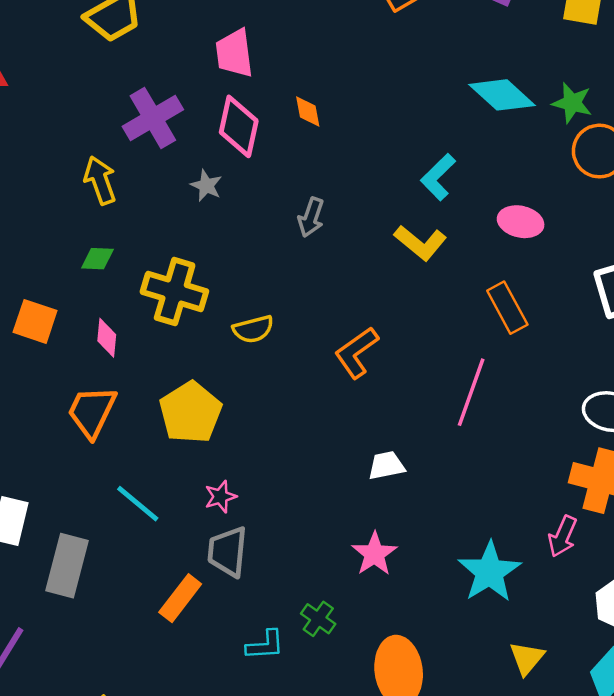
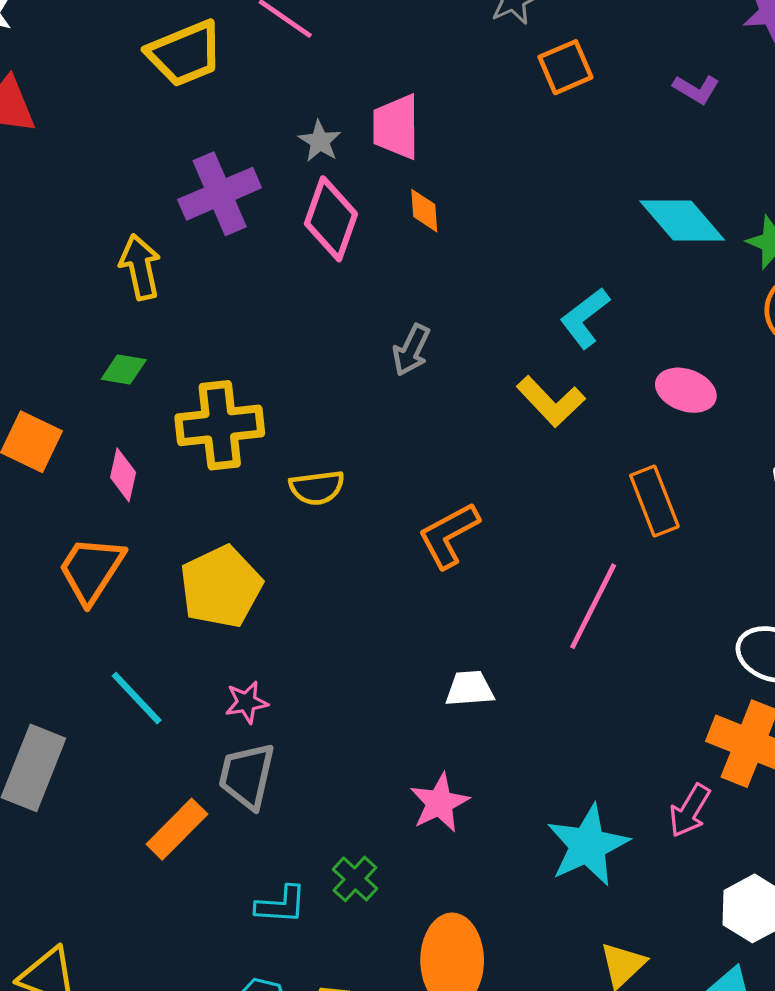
pink trapezoid: (234, 53) -> (396, 127), moved
gray star: (206, 186) -> (320, 141), moved
yellow cross: (175, 292) -> (220, 425), turned -30

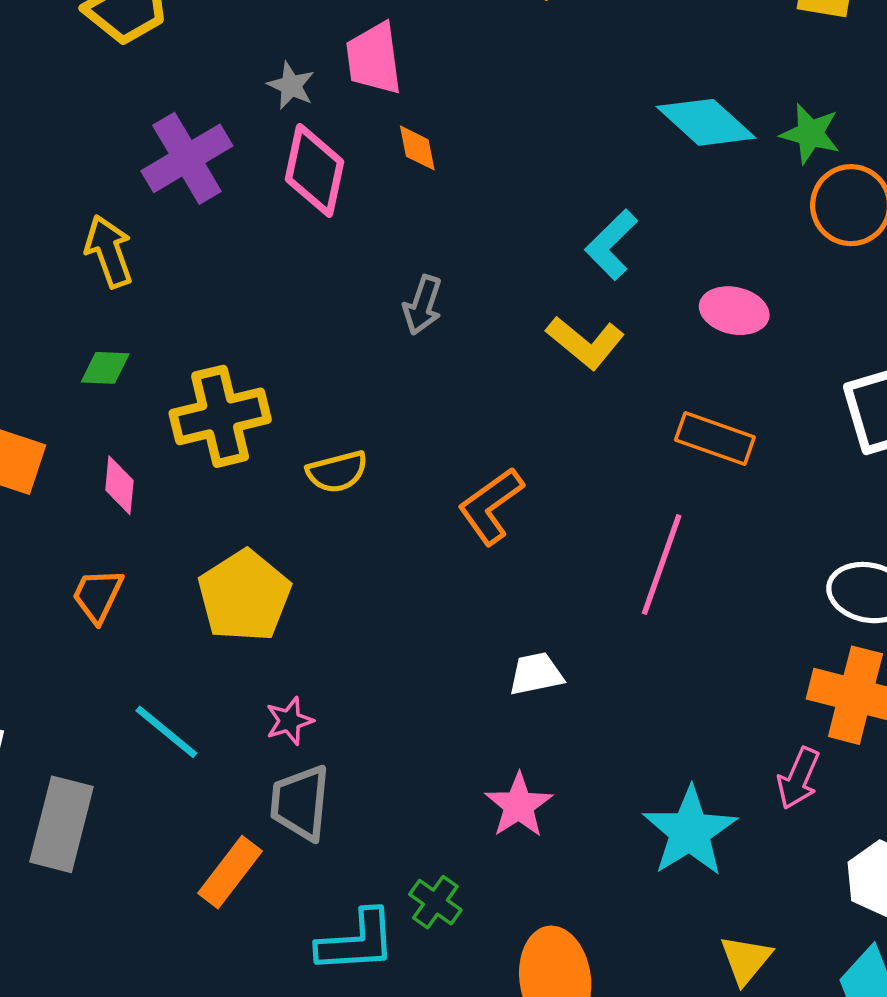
orange rectangle: (654, 501) -> (715, 439), turned -42
orange trapezoid: (91, 570) -> (98, 595), size x0.7
cyan L-shape: (281, 905) -> (357, 941), size x1.4

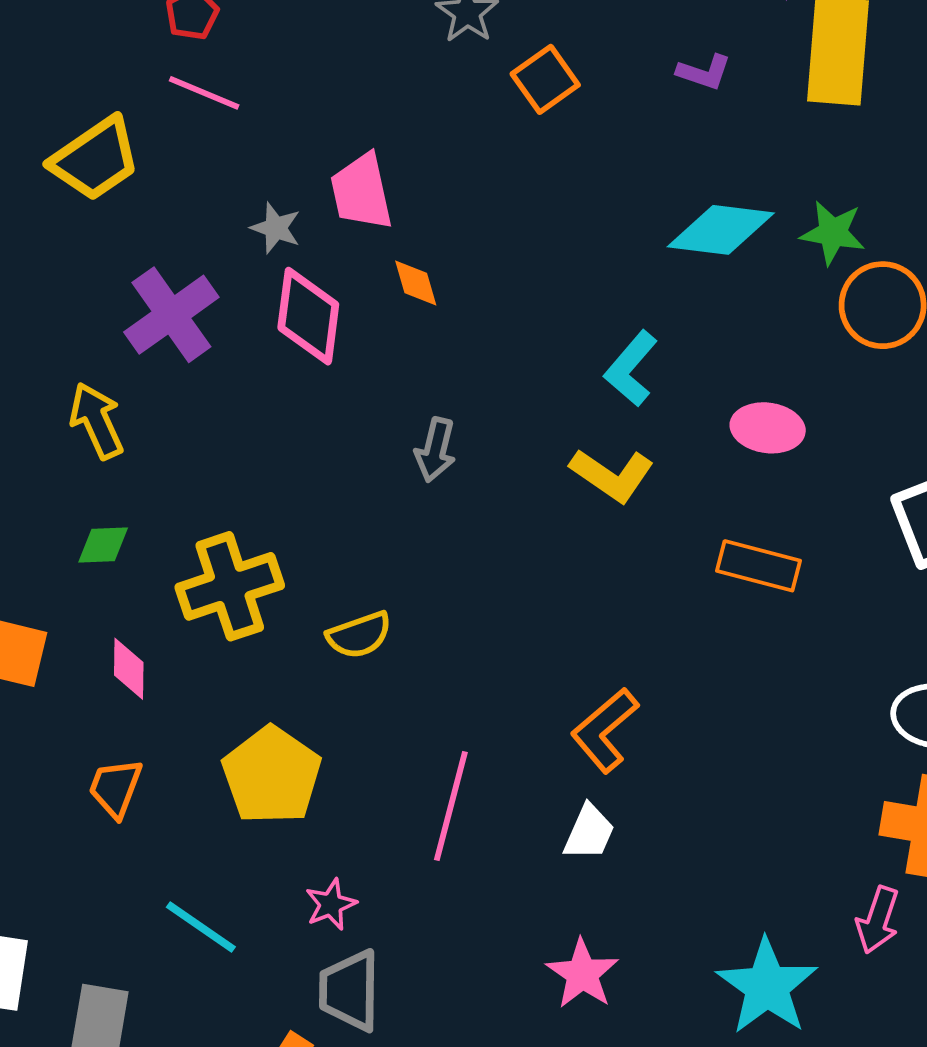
cyan diamond: (706, 122) -> (721, 230), turned -30
orange L-shape: (491, 506) -> (605, 730), moved
pink line: (662, 564) -> (451, 806), moved
white trapezoid: (536, 674) -> (589, 832), turned 130

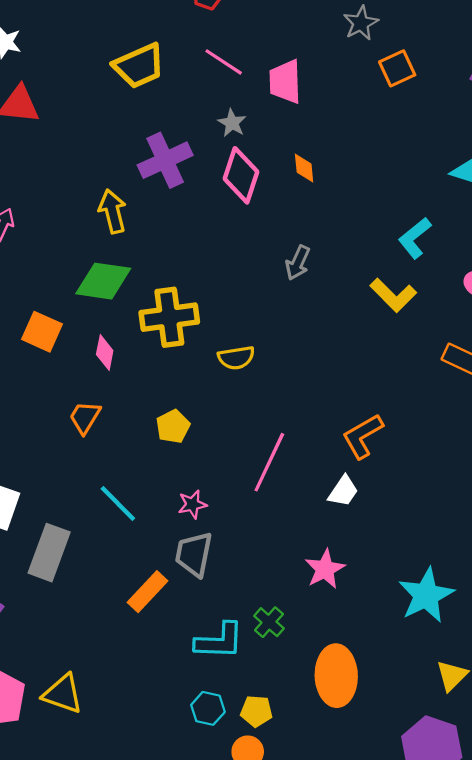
pink line: (204, 93) -> (224, 62), moved
pink trapezoid: (361, 192) -> (285, 82), moved
green diamond: (103, 545) -> (103, 281), size x1.8
yellow pentagon: (272, 775) -> (173, 427), size x0.6

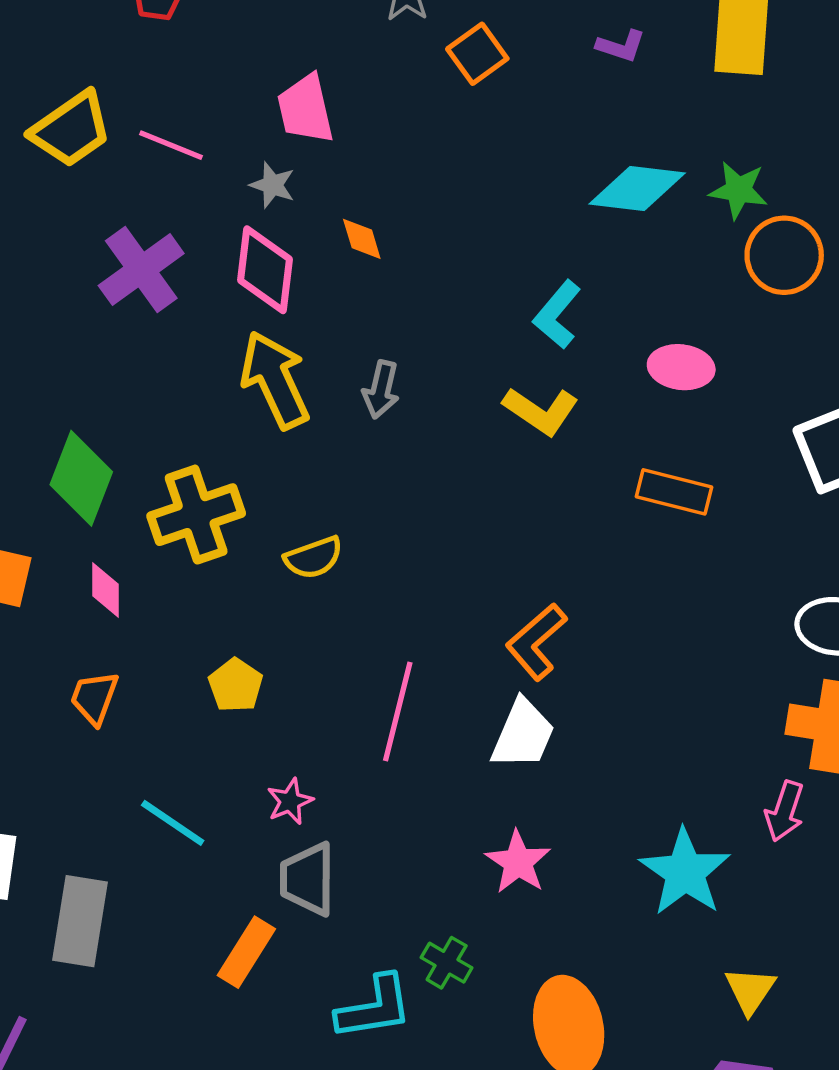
pink line: (224, 62) -> (171, 145), moved
gray star: (232, 123) -> (272, 185), moved
yellow arrow: (113, 211) -> (275, 380), moved, size x1.4
green diamond: (103, 281) -> (81, 478), turned -66
white trapezoid: (343, 491) -> (523, 734), size x1.4

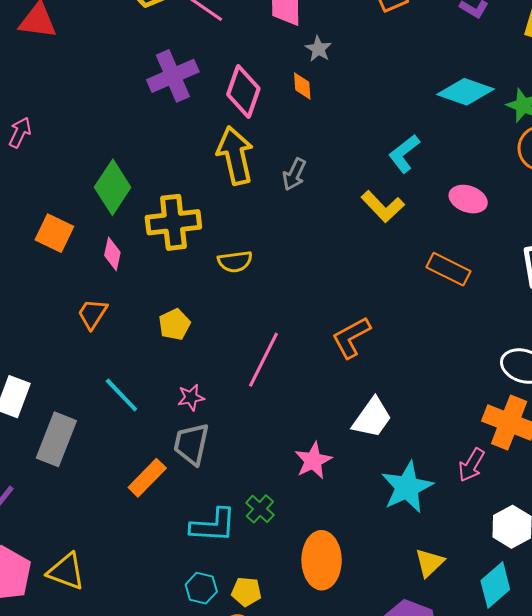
gray star: (272, 185) -> (318, 49), moved
white trapezoid: (523, 734) -> (372, 418), moved

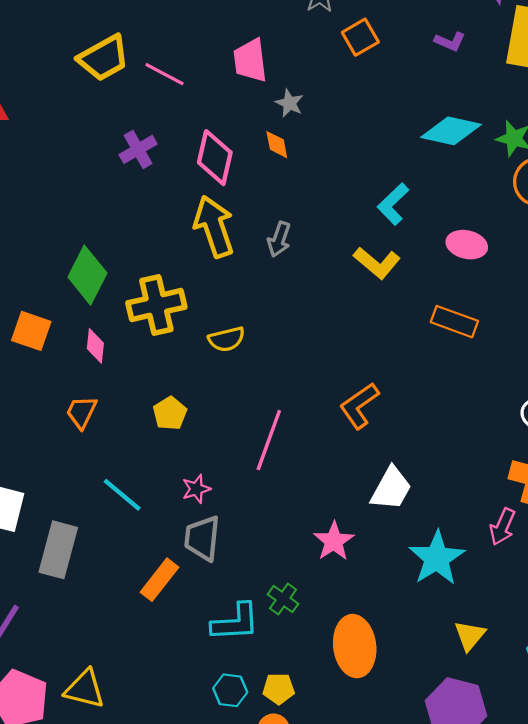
purple cross: (173, 76) -> (138, 149), size x0.7

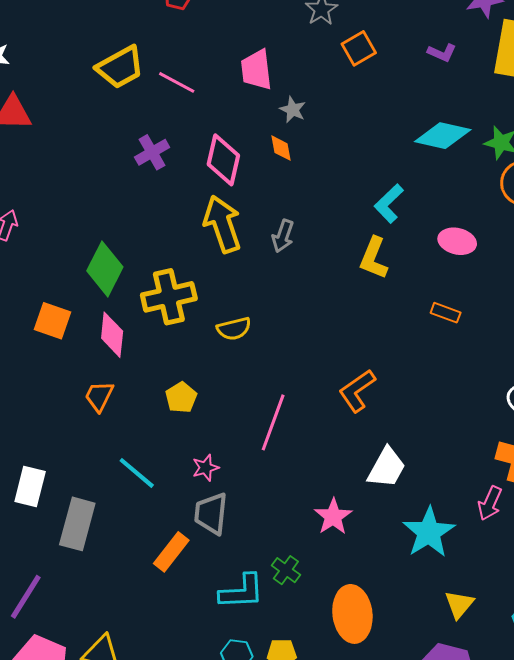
yellow L-shape: (377, 263) -> (374, 258), turned 72
orange rectangle: (454, 322) -> (446, 313), size x0.7
pink diamond: (95, 346) -> (112, 335), size x1.4

